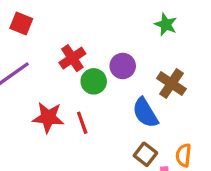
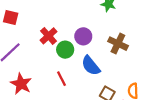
blue semicircle: (145, 113) -> (91, 66), moved
red star: (48, 117) -> (21, 84), moved, turned 30

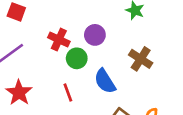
red cross: (49, 36) -> (59, 40), turned -30
purple circle: (83, 36) -> (95, 35), moved

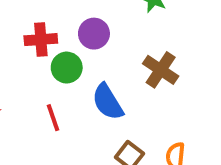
red cross: (59, 40) -> (41, 40), turned -30

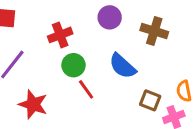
purple circle: (94, 34) -> (110, 17), moved
green circle: (67, 68) -> (73, 65), moved

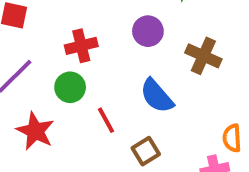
green circle: (73, 65) -> (70, 87), moved
brown square: (150, 100) -> (146, 151), moved, turned 30

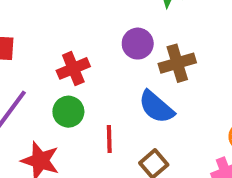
brown cross: (203, 56) -> (177, 63), moved, turned -32
red line: (106, 120) -> (109, 139), turned 36

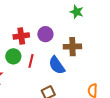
purple circle: (138, 44) -> (45, 34), moved
red line: (109, 139) -> (31, 61), moved

